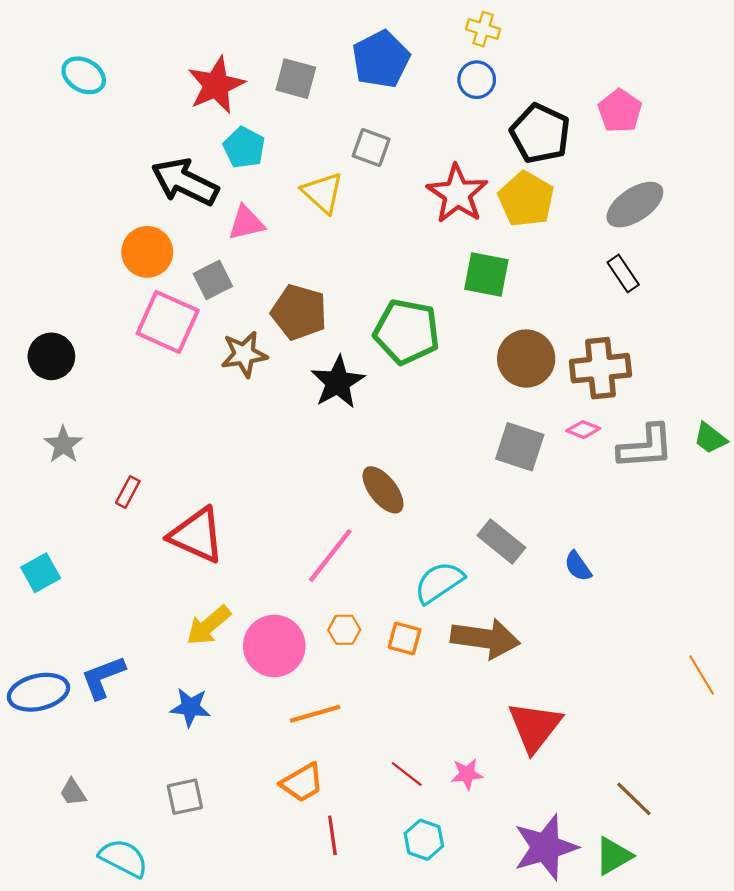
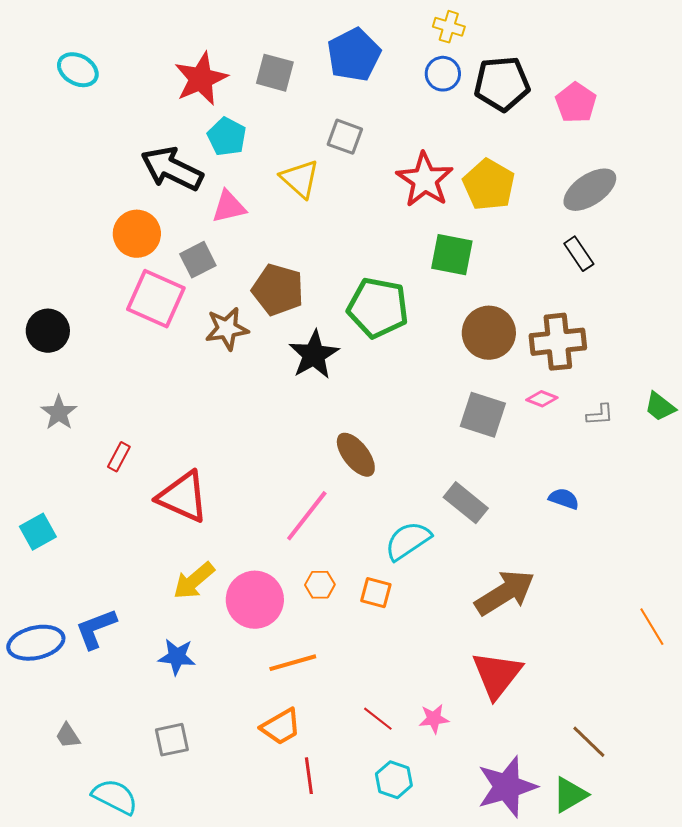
black pentagon: (540, 134) -> (502, 84), moved, turned -30
gray L-shape: (646, 447) -> (600, 415), size x0.5
blue semicircle: (578, 566) -> (564, 499), moved, turned 144
brown arrow: (485, 638) -> (505, 593), moved, turned -40

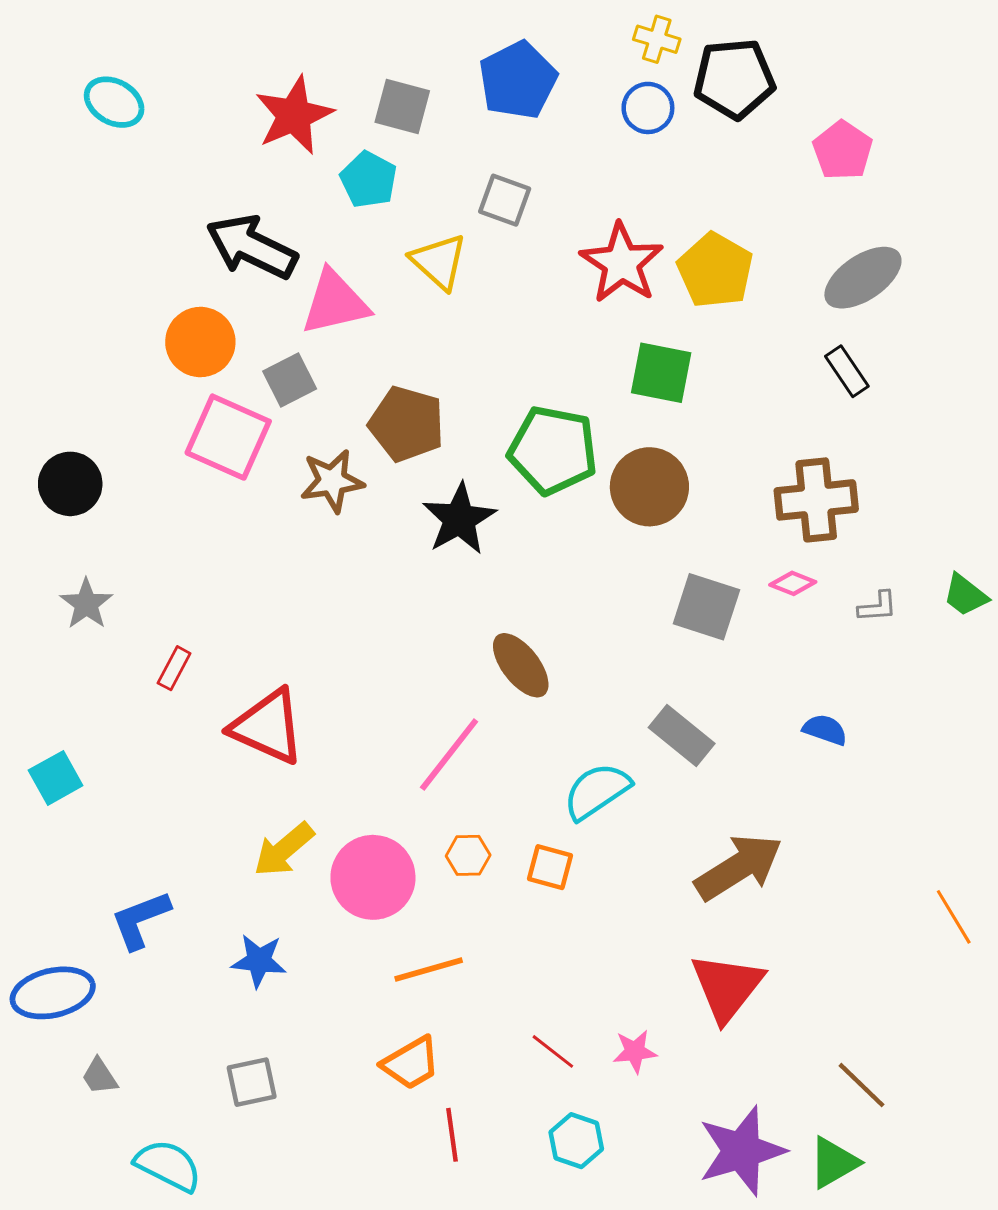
black pentagon: (502, 84) -> (734, 79), moved
cyan pentagon: (227, 137) -> (369, 180), moved
pink triangle: (229, 207) -> (335, 303), size x1.4
brown circle: (489, 333) -> (649, 487), moved
blue ellipse: (36, 643) -> (53, 993), moved

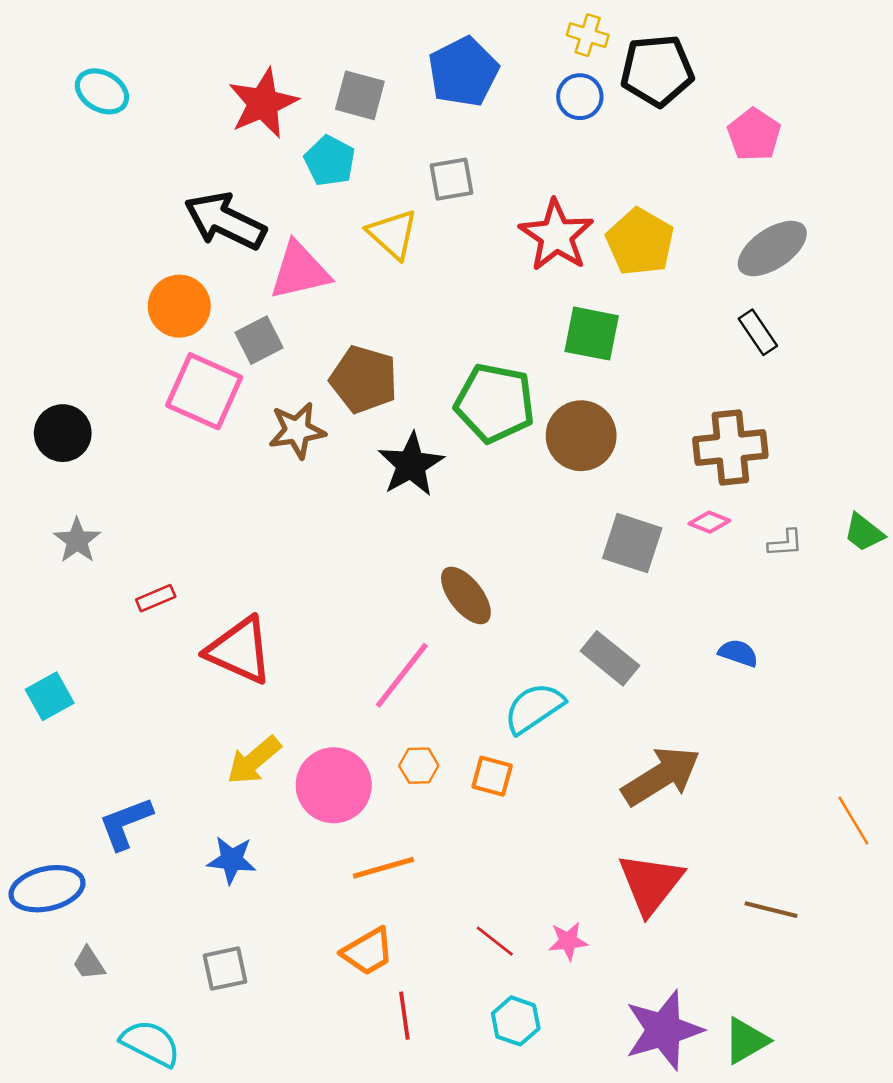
gray square: (505, 200) -> (452, 179), turned -30
red rectangle: (174, 668) -> (156, 598), turned 39
brown line: (862, 1085) -> (771, 910), moved, turned -30

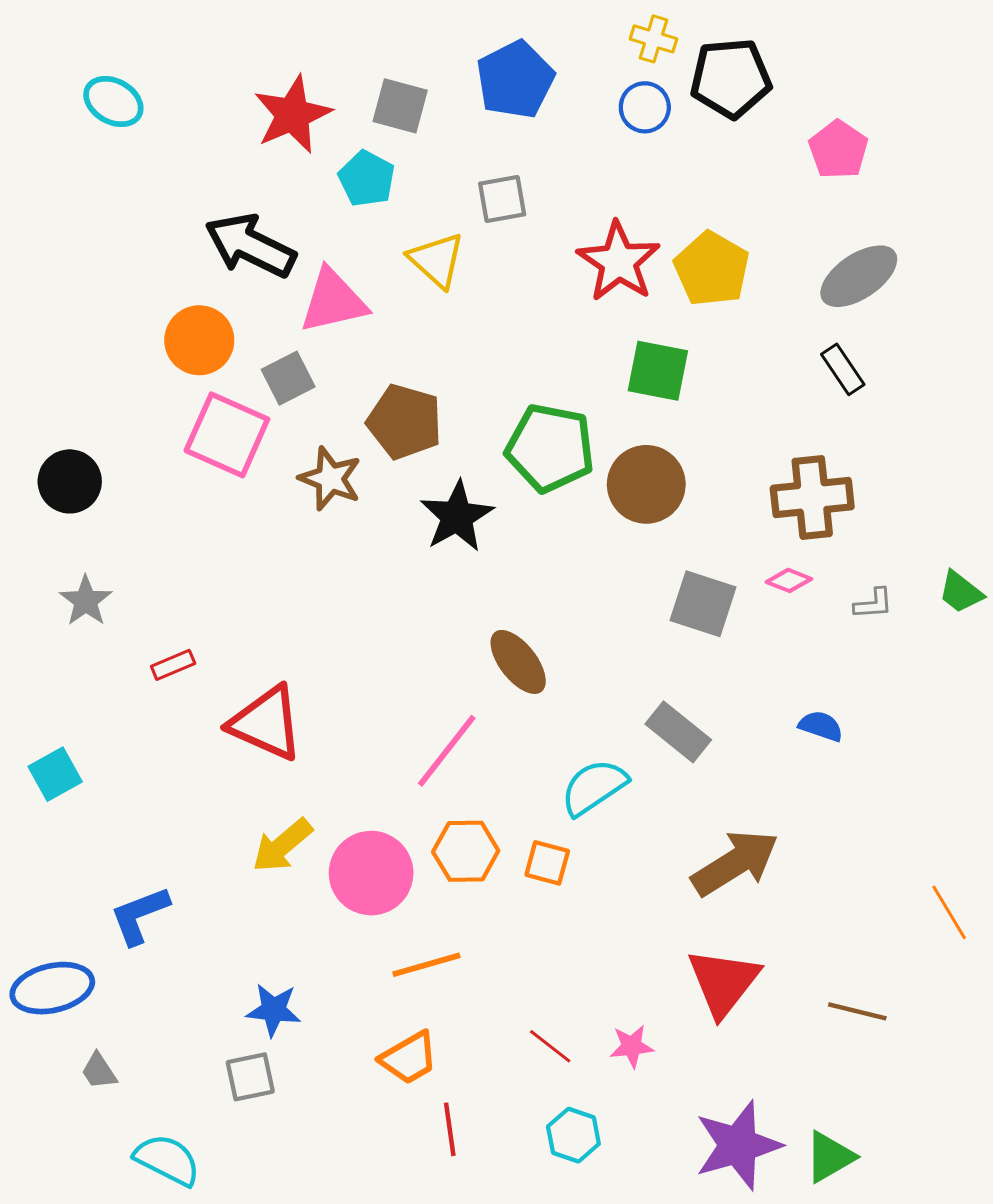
brown star: (297, 430) -> (330, 479), turned 30
orange hexagon: (419, 766) -> (466, 851), size x1.5
blue star: (232, 860) -> (274, 1010), moved

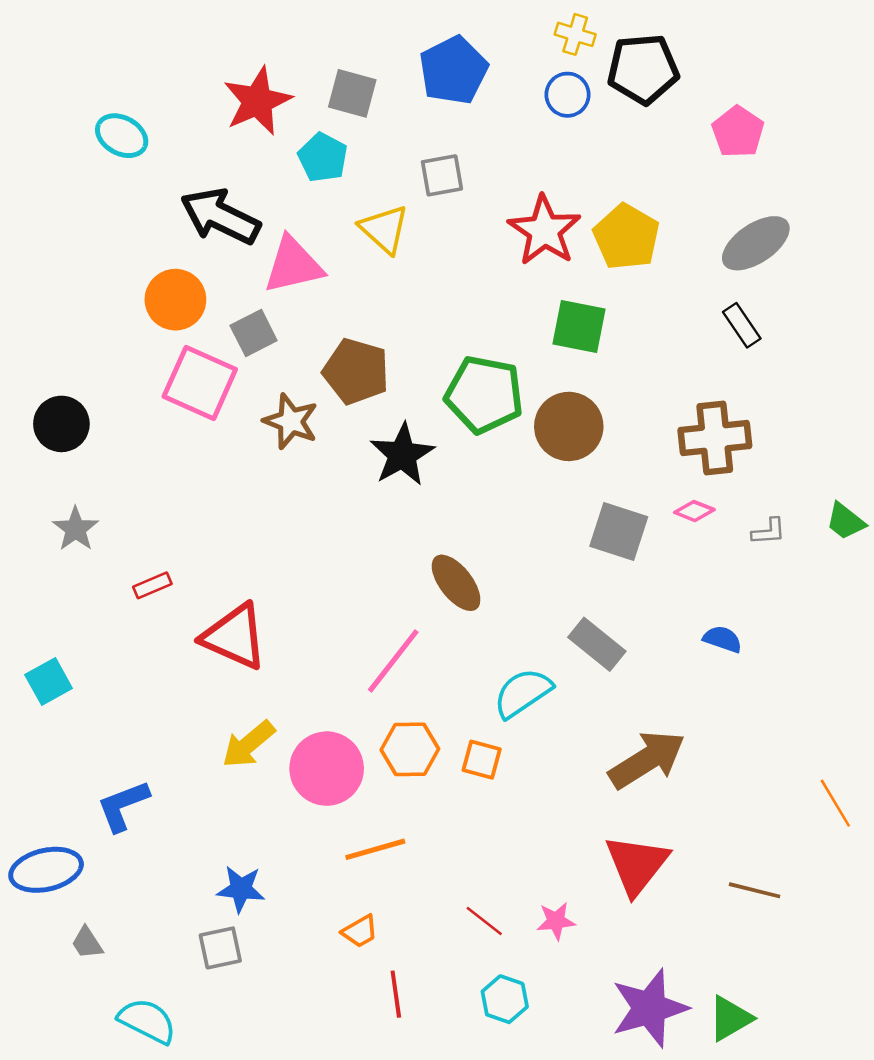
cyan ellipse: (113, 101) -> (122, 136), moved
orange trapezoid: (409, 1058) -> (360, 931), size x0.7

